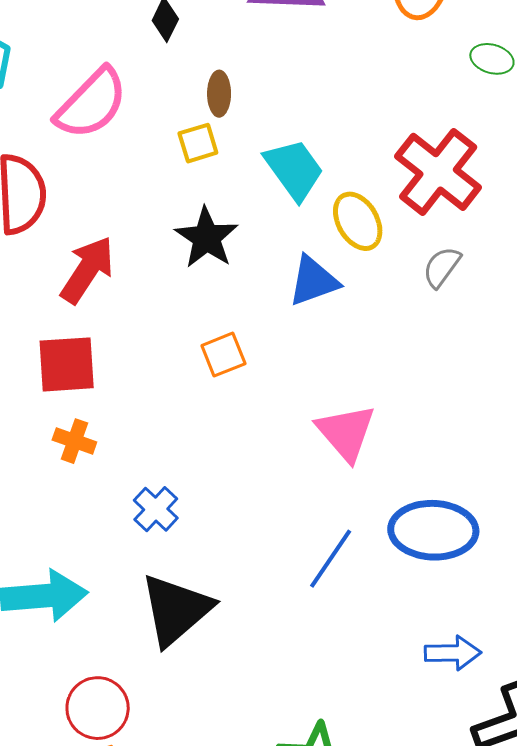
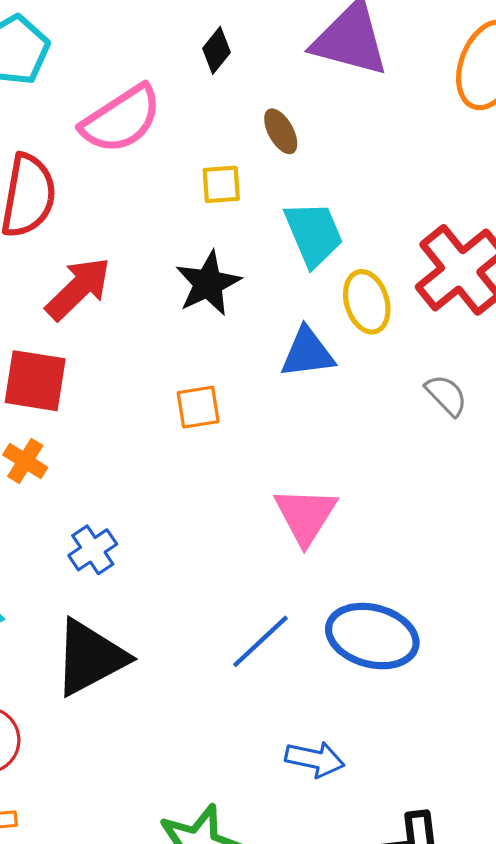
brown ellipse: (219, 94) -> (281, 131), moved, turned -42
gray semicircle: (442, 267) -> (446, 395), moved, turned 87
blue arrow: (453, 653) -> (315, 759), moved

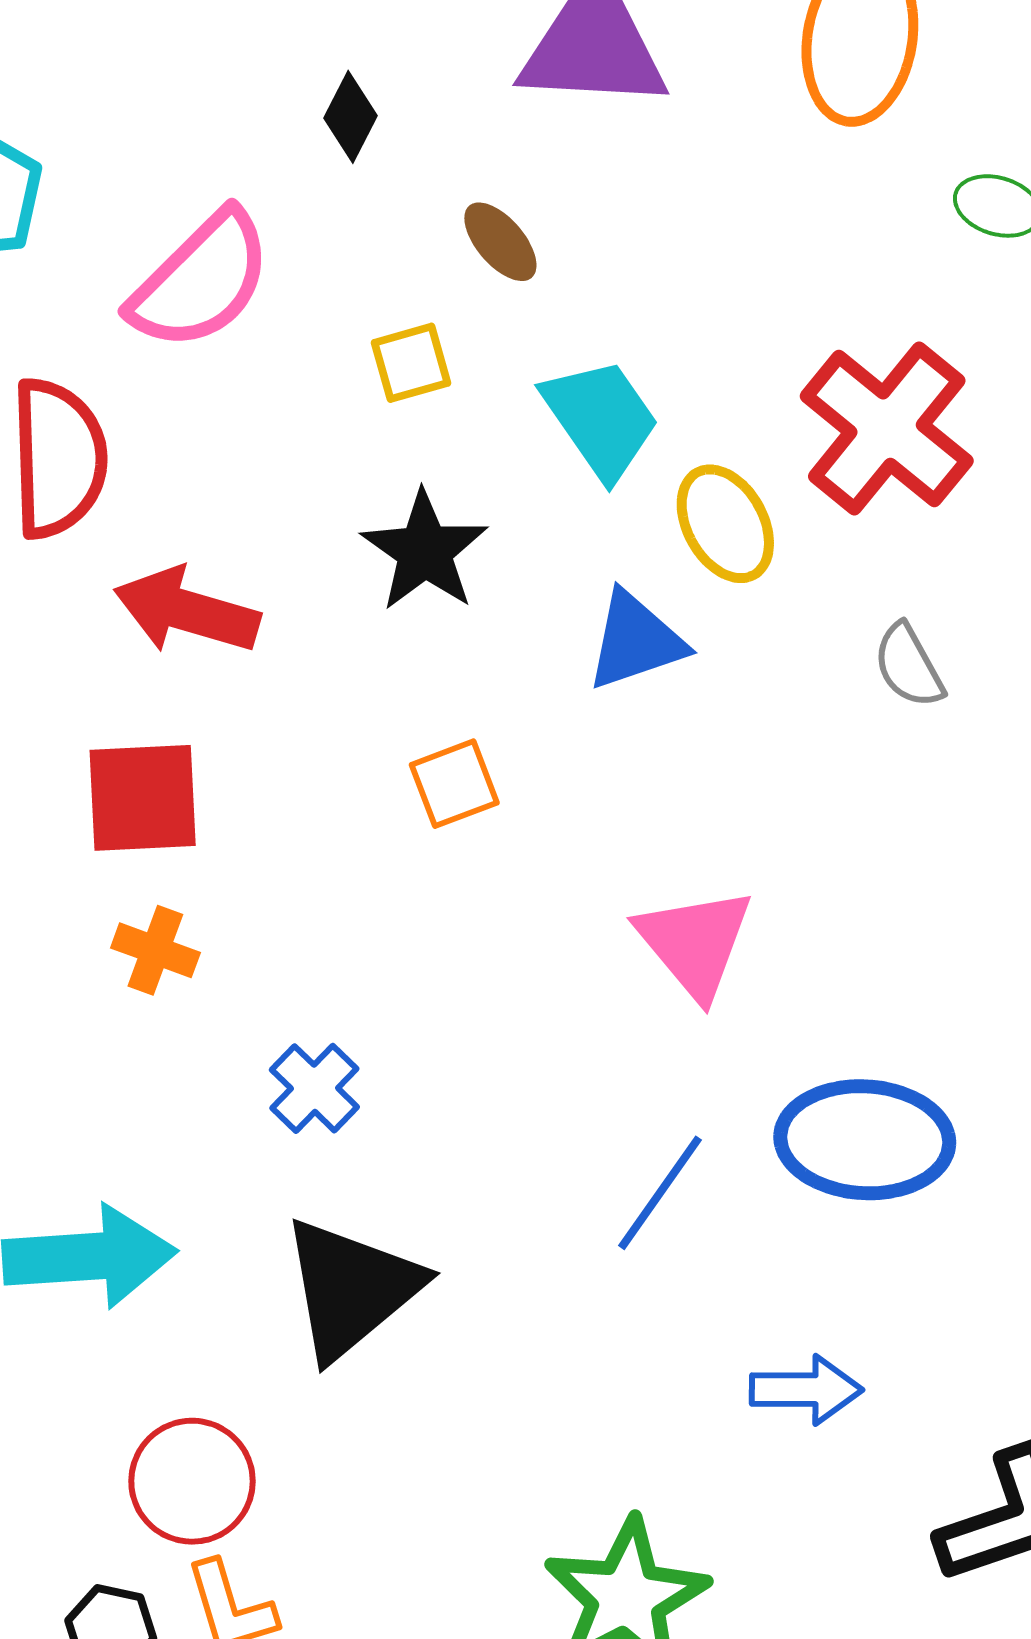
red arrow: (78, 289) -> (187, 611), turned -108
gray semicircle: (446, 395) -> (909, 666), turned -153

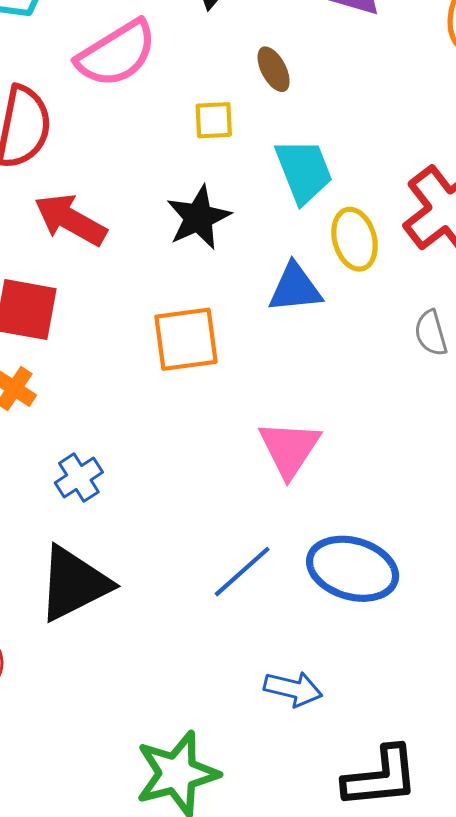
orange square: (454, 784) -> (186, 339), size x1.5

